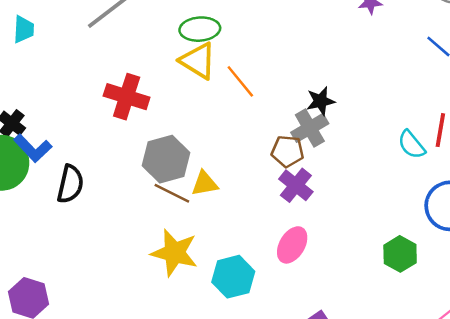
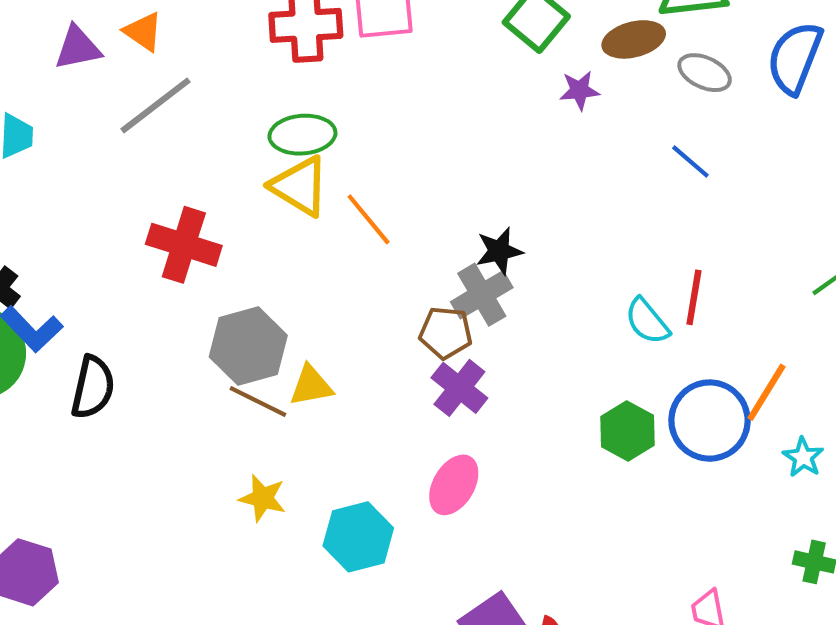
yellow star: (174, 253) -> (263, 498), size x0.6
green hexagon: (400, 254) -> (627, 431), moved

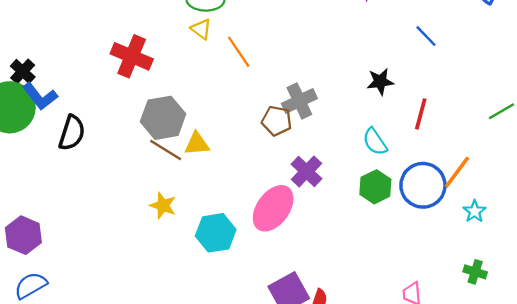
yellow triangle: (300, 186) -> (201, 29), size x0.6
black star: (499, 251) -> (380, 82), moved
cyan semicircle: (647, 321) -> (375, 142), moved
purple cross: (459, 388) -> (306, 171), moved
pink ellipse: (454, 485) -> (273, 208), size x1.4

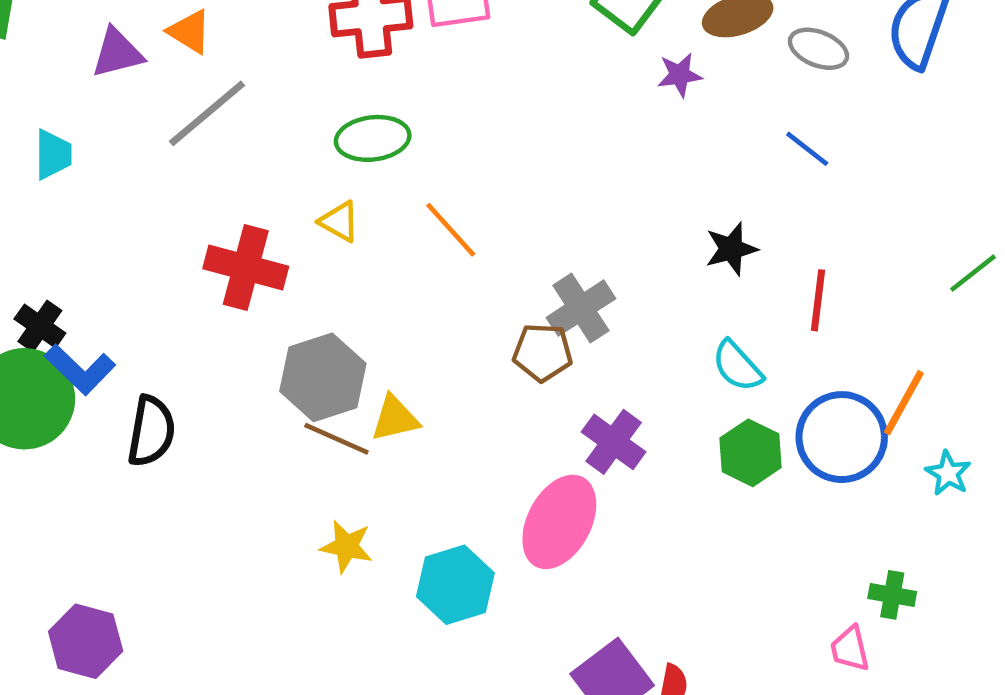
yellow triangle: (201, 29) -> (339, 222), moved
green cross: (475, 272) -> (892, 595), moved

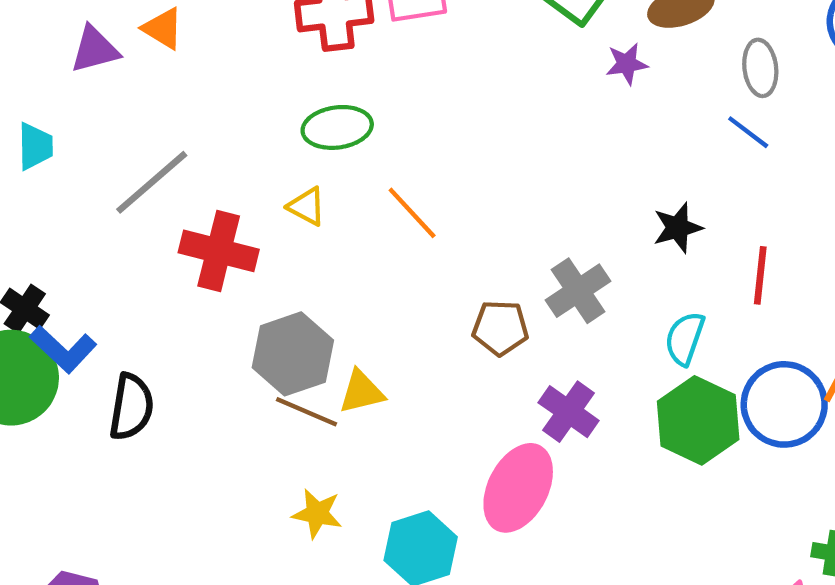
gray ellipse: (818, 49) -> (760, 68), moved, turned 62
gray line: (207, 113) -> (152, 182), moved
gray cross: (581, 308) -> (578, 291), moved
cyan semicircle: (737, 366) -> (685, 339), turned 62
green hexagon: (751, 453) -> (698, 420), size x1.4

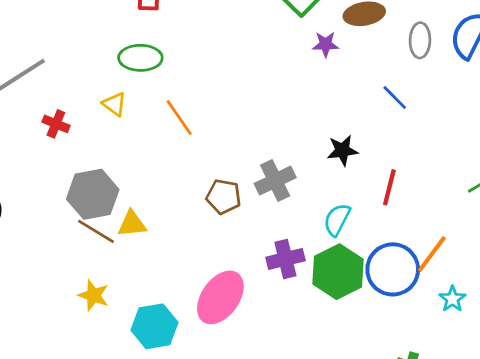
gray ellipse: (760, 68) -> (420, 40), moved
red cross: (219, 251) -> (56, 124), size x0.6
purple cross: (569, 412) -> (285, 259), moved, turned 33

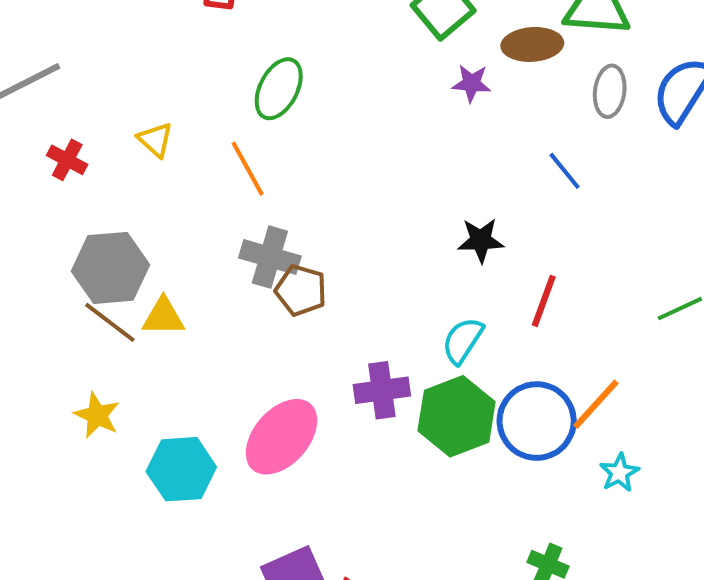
green ellipse: (140, 58) -> (279, 89), moved, turned -69
gray cross: (275, 181) -> (270, 257), moved, turned 36

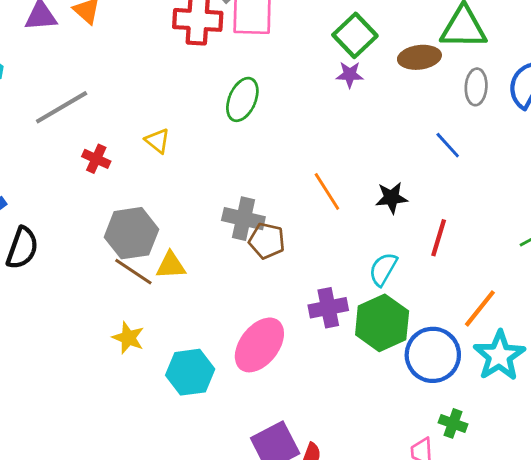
purple star: (472, 83) -> (350, 75), moved
orange line: (248, 169) -> (327, 191), moved
blue circle: (537, 421) -> (433, 355), moved
cyan star: (619, 473) -> (499, 356), size x1.8

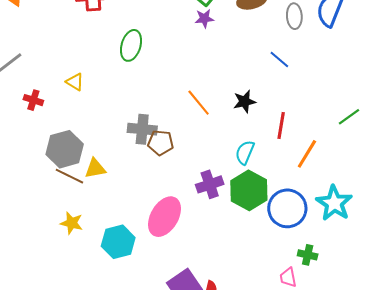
orange line: (480, 308) -> (307, 154), moved

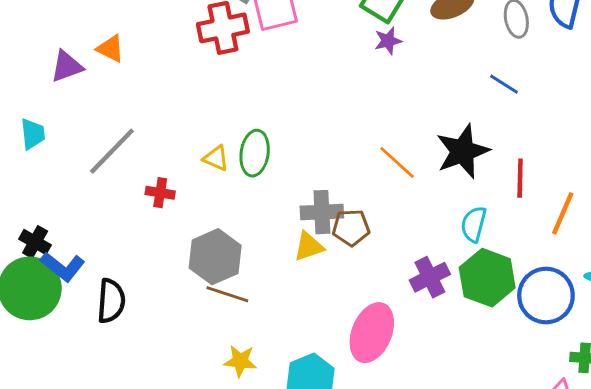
green ellipse: (131, 45) -> (255, 153), moved
black star: (245, 101) -> (463, 151), size x1.6
yellow triangle: (95, 168) -> (309, 247), moved

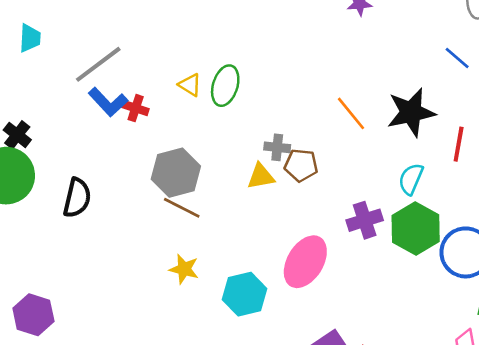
gray cross: (322, 212) -> (277, 147), size x0.7
blue L-shape: (63, 267) -> (108, 102), moved

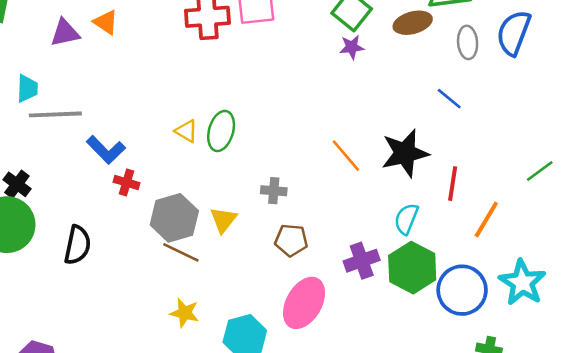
gray line: (98, 64) -> (55, 114), moved, turned 36
red cross: (136, 108) -> (126, 182), moved
brown pentagon: (301, 165) -> (291, 240), moved
yellow triangle: (261, 176) -> (223, 220), moved, turned -40

